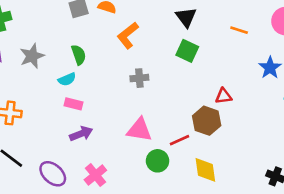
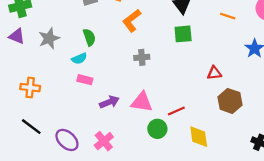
green square: (187, 51) -> (183, 34), turned -30
brown hexagon: (207, 121) -> (230, 101), moved
purple arrow: (81, 134) -> (109, 102), moved

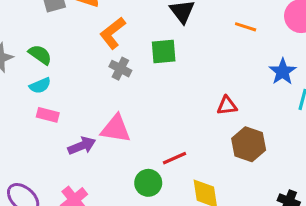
green square: (183, 34) -> (164, 52), moved
green semicircle: (89, 37) -> (40, 55), moved, turned -36
gray cross: (142, 57) -> (120, 69), moved, turned 32
pink triangle: (142, 102) -> (116, 129), moved

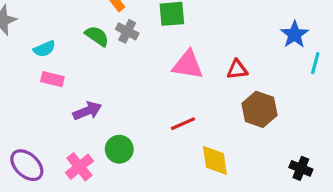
green semicircle: (40, 55) -> (97, 36), moved
pink triangle: (116, 129) -> (188, 65), moved
green circle: (148, 183) -> (119, 149), moved

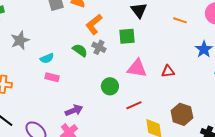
brown hexagon: (259, 109) -> (182, 114), moved
purple arrow: (87, 111) -> (74, 110), moved
green circle: (119, 149) -> (110, 86), moved

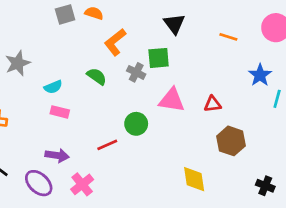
gray cross: (99, 47) -> (136, 72), moved
red line: (134, 105) -> (107, 145), moved
purple arrow: (74, 110) -> (57, 155), moved, turned 30
brown hexagon: (182, 114) -> (231, 141), moved

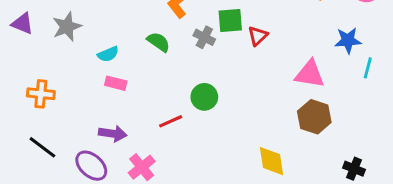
blue star: (260, 75) -> (348, 40), turned 30
pink triangle: (172, 100) -> (310, 74), moved
red triangle: (213, 104) -> (258, 36), moved, turned -36

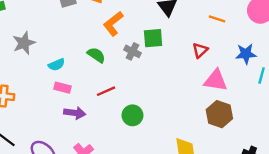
red triangle: (258, 36) -> (200, 50), moved
green circle: (204, 97) -> (132, 115), moved
red line: (171, 121) -> (106, 91), moved
purple arrow: (113, 134) -> (75, 113), moved

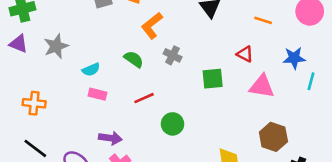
green square: (153, 38) -> (213, 79), moved
red triangle: (200, 50) -> (245, 54), turned -49
purple arrow: (75, 113) -> (110, 138), moved
brown hexagon: (219, 114) -> (273, 137), moved

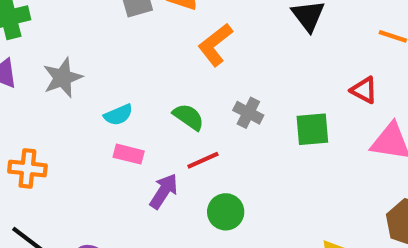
gray cross: (173, 55) -> (248, 113), moved
green semicircle: (134, 59) -> (188, 117), moved
green circle: (173, 124) -> (226, 212), moved
purple arrow: (110, 138) -> (164, 191), moved, turned -65

